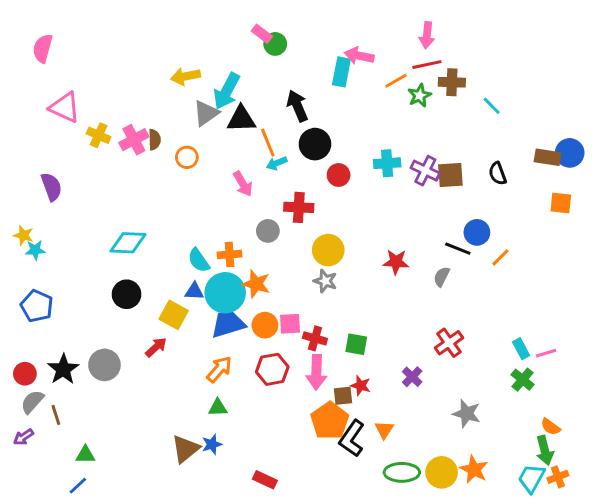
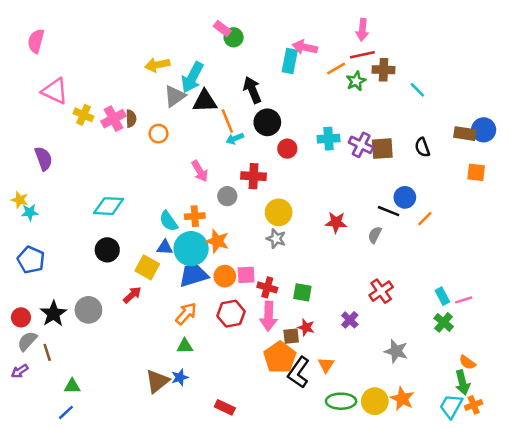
pink arrow: (243, 184) -> (200, 171), moved

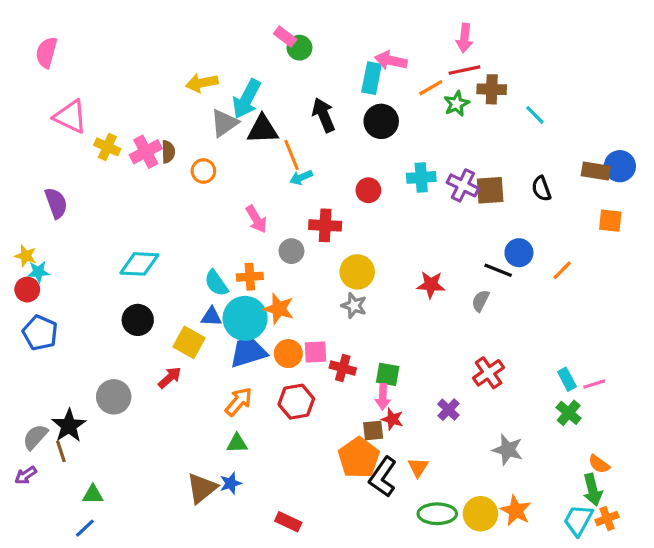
black circle: (267, 122) -> (381, 121), moved
orange line: (425, 219) -> (562, 270), moved
black star: (53, 314) -> (69, 426), moved
pink arrow: (269, 316) -> (383, 397), moved, size x0.7
red circle: (21, 317) -> (27, 290), moved

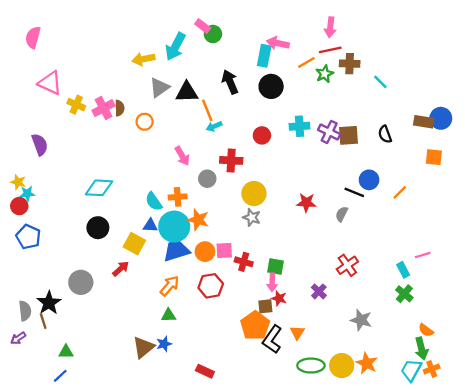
cyan arrow: (247, 99) -> (175, 47), moved
pink line: (594, 384) -> (423, 255), moved
gray semicircle: (35, 437) -> (25, 311), turned 132

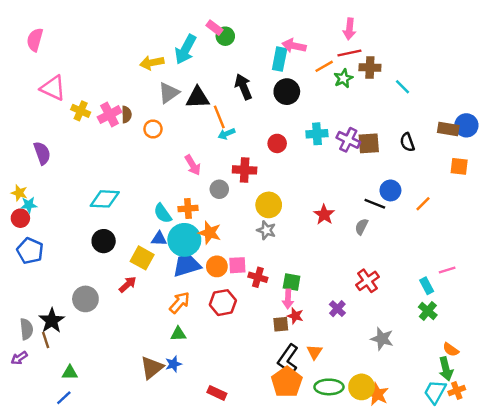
red star: (306, 203) -> (324, 215), turned 30
orange pentagon: (255, 326) -> (287, 382), moved
orange star: (367, 363) -> (377, 394), moved

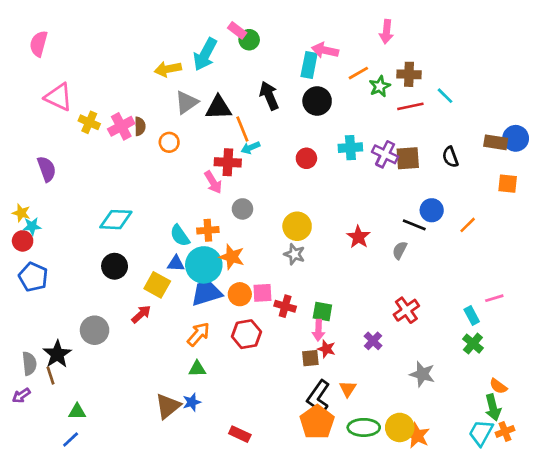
red line: (349, 53) -> (410, 106), moved
red cross: (245, 170) -> (228, 162), moved

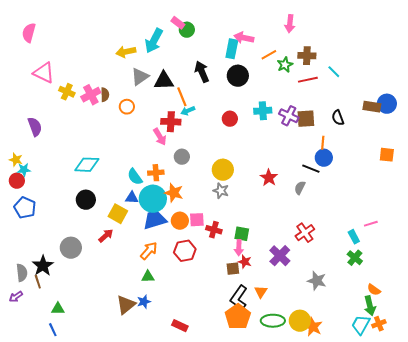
orange square: (508, 184) -> (387, 155), moved
orange line: (468, 225) -> (323, 143), moved, turned -40
purple cross: (373, 341) -> (280, 256), size x1.5
blue line: (71, 439) -> (53, 330), turned -72

